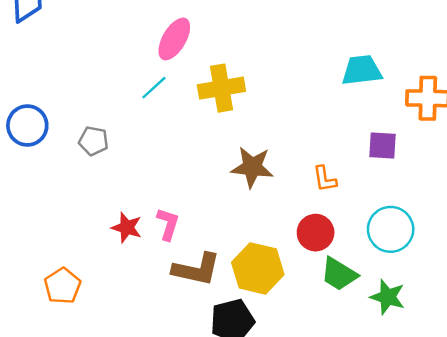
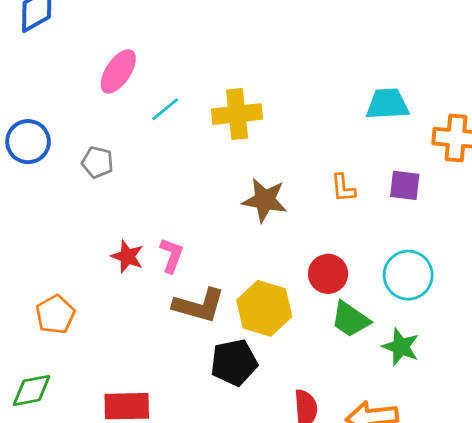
pink ellipse: (174, 39) -> (118, 71), moved
orange L-shape: (325, 179) -> (343, 188), moved

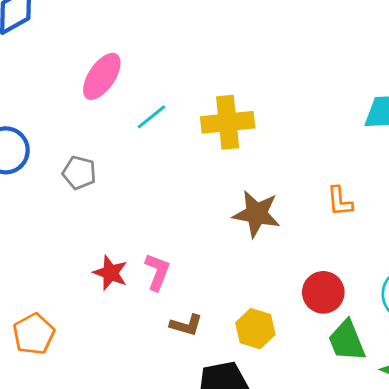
brown L-shape: (199, 305) -> (186, 325), size x0.6
yellow hexagon: (264, 308) -> (255, 329), size x0.7
green trapezoid: (350, 319) -> (347, 341), turned 33

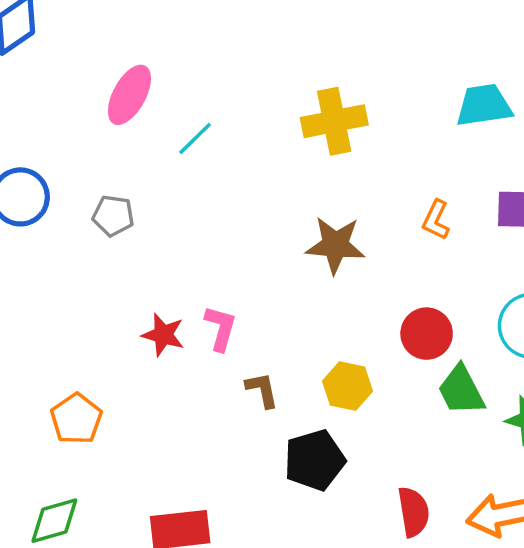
yellow cross: (228, 122) -> (334, 121), moved
orange L-shape: (340, 201) -> (436, 220), turned 36
brown L-shape: (186, 325) -> (262, 390), turned -112

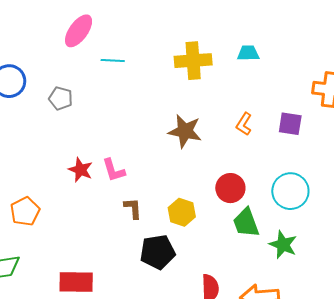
cyan trapezoid: (484, 105) -> (248, 53), moved, size x0.7
cyan line: (195, 139) -> (113, 60), turned 40
pink L-shape: (221, 328) -> (114, 170), turned 140

